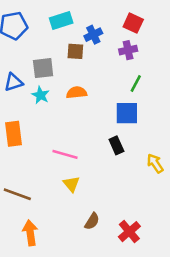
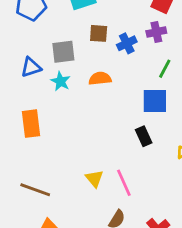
blue cross: (93, 35) -> (127, 43), moved
pink line: (65, 154) -> (124, 183), moved, turned 50

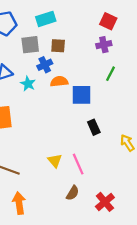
blue cross: (127, 43) -> (45, 65), moved
gray square: (63, 52) -> (30, 45), moved
blue square: (155, 101) -> (82, 95), moved

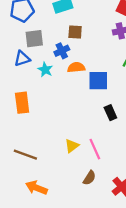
gray square: (30, 45) -> (34, 39), moved
yellow triangle: (55, 161) -> (72, 146), turned 32
orange arrow: (19, 203) -> (36, 188), turned -60

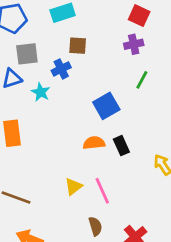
orange semicircle: (76, 67) -> (94, 143), moved
blue square: (98, 81) -> (106, 106), turned -30
brown semicircle: (89, 178) -> (95, 226), turned -48

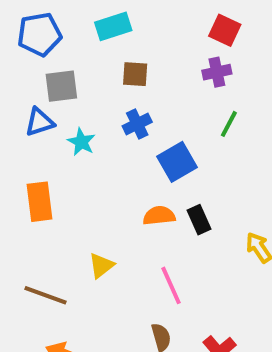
blue cross: (61, 69) -> (137, 124), moved
yellow triangle: (73, 187) -> (101, 265), moved

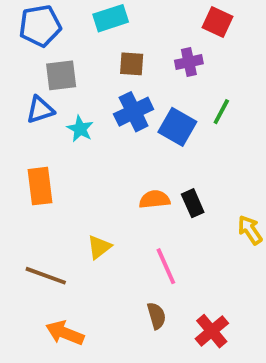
purple cross: (217, 72) -> (189, 62), moved
blue cross: (137, 124) -> (134, 112), size x1.4
blue square: (177, 162) -> (177, 127), moved, turned -30

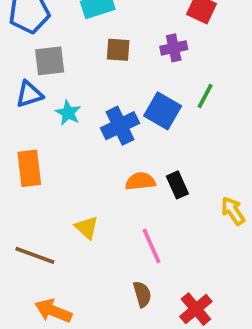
blue cross: (134, 112) -> (120, 126), moved
yellow triangle: (99, 247) -> (87, 228), turned -40

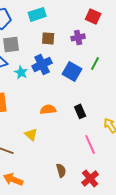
blue cross: (120, 126) -> (42, 64), moved
orange semicircle: (140, 181) -> (48, 109), moved
pink line: (151, 246) -> (90, 144), moved

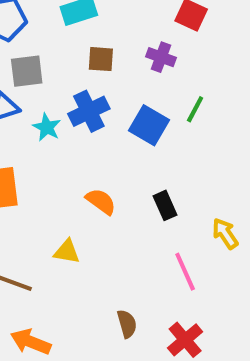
purple cross: (78, 37) -> (161, 57), turned 32
orange semicircle: (48, 109) -> (101, 201), turned 42
yellow triangle: (31, 134) -> (67, 252), turned -32

